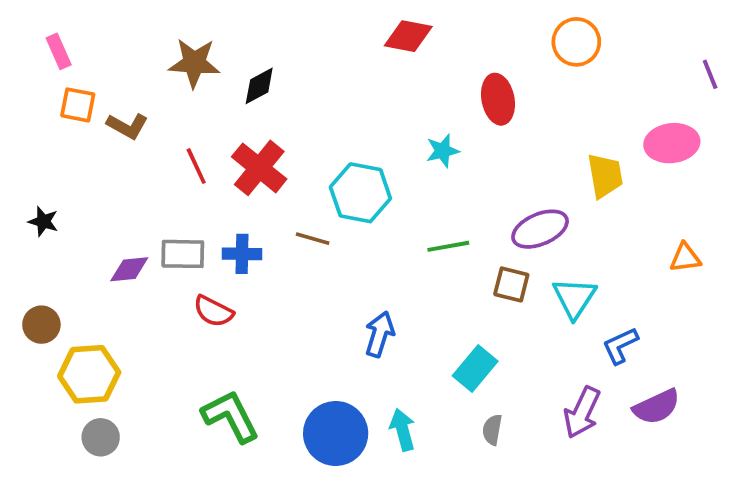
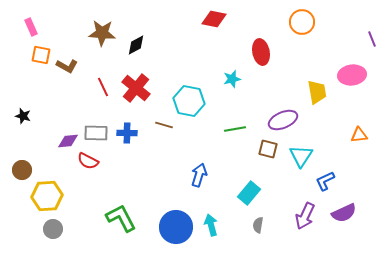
red semicircle: (213, 311) -> (88, 161), moved

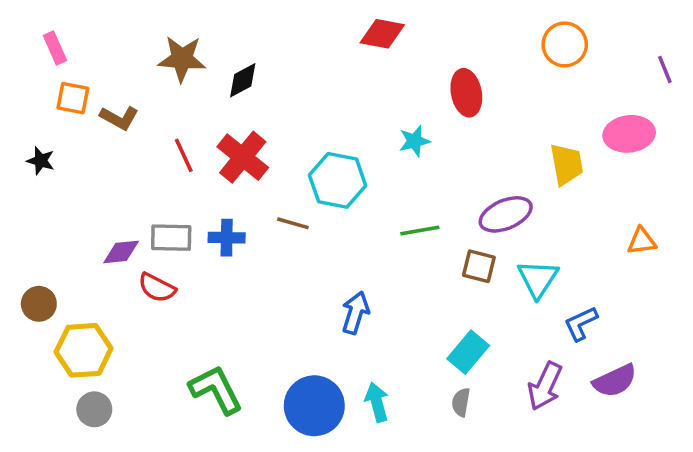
orange circle: (302, 22) -> (565, 44), moved
black star: (23, 116) -> (41, 161), moved
cyan rectangle: (249, 193) -> (468, 352), moved

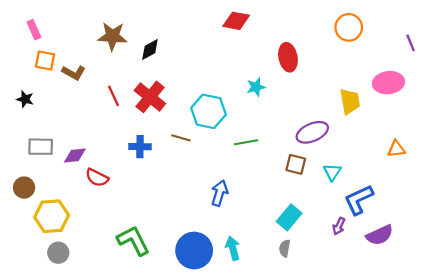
green line: (420, 230) -> (246, 142), moved
gray rectangle: (171, 238) -> (41, 147), moved
cyan triangle: (538, 279) -> (332, 172), size x0.7
blue L-shape: (581, 323) -> (359, 200), size x1.4
purple arrow: (545, 386) -> (339, 226), moved, size x0.6

